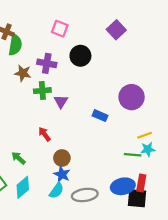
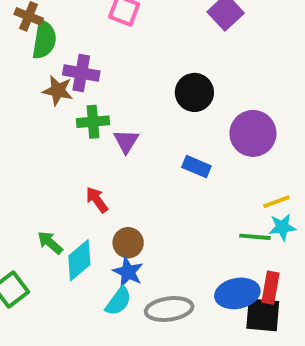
black circle: (80, 56) -> (194, 92), moved
purple cross: (47, 63) -> (81, 73), moved
cyan diamond: (23, 187) -> (79, 260), moved

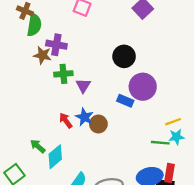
purple circle: (253, 133) -> (143, 87), moved
brown circle: (128, 243) -> (98, 124), moved
blue star: (128, 272) -> (84, 117), moved

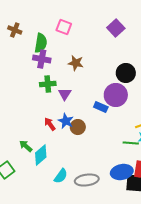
green semicircle: (34, 25) -> (41, 43), moved
brown star: (42, 55) -> (76, 63), moved
black circle: (124, 56) -> (126, 73), moved

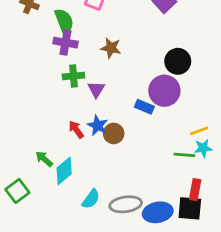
green semicircle: (41, 43) -> (64, 21), turned -30
blue ellipse: (122, 172) -> (158, 212), moved

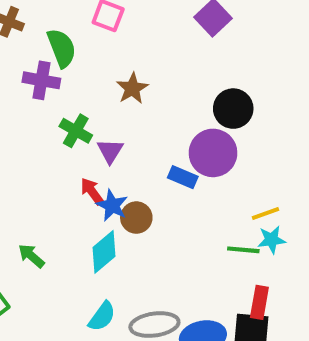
purple cross: (65, 43) -> (41, 80), moved
brown star: (111, 48) -> (132, 88), turned 30
green cross: (74, 76) -> (76, 131), turned 35
red arrow: (76, 129) -> (92, 191), moved
cyan diamond: (64, 171) -> (104, 252), moved

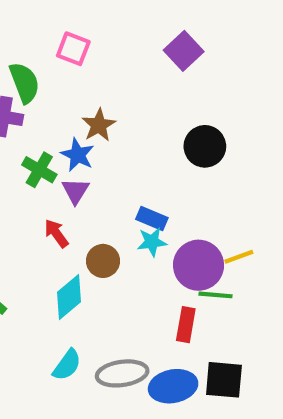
purple circle: (213, 153) -> (199, 265), moved
blue star: (112, 205) -> (78, 155), moved
cyan star: (272, 240) -> (152, 242), moved
red rectangle: (259, 302) -> (186, 325), moved

